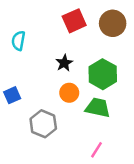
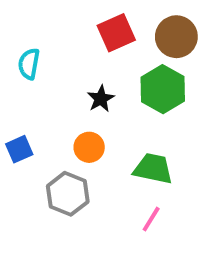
green hexagon: (103, 74) -> (163, 89), moved
orange circle: (69, 93) -> (89, 147), moved
pink line: (96, 150) -> (151, 219), moved

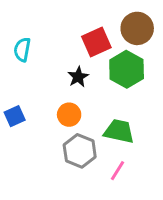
red square: (116, 33) -> (96, 42), moved
gray hexagon: (68, 194) -> (80, 151), moved

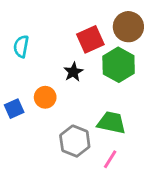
orange circle: (69, 115) -> (45, 97), moved

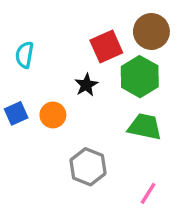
blue square: (14, 109) -> (16, 113), moved
green trapezoid: (111, 123) -> (145, 127), moved
pink line: (110, 159) -> (148, 193), moved

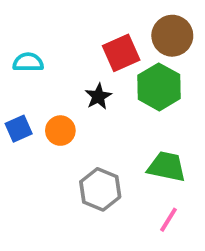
cyan semicircle: (25, 55) -> (28, 62), turned 80
green trapezoid: (145, 127) -> (167, 167), moved

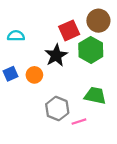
black star: (98, 96) -> (56, 55), size x1.5
pink line: (169, 220) -> (79, 122), moved, turned 40

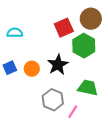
black star: (56, 55) -> (58, 65), moved
pink line: (79, 122) -> (73, 112), turned -40

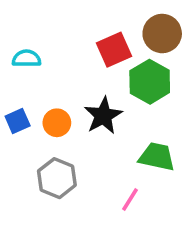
gray hexagon: (53, 100) -> (57, 178), moved

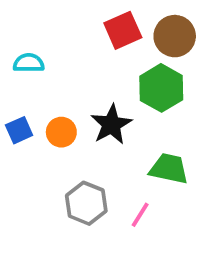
red square: (114, 50) -> (123, 30), moved
gray hexagon: (57, 178) -> (86, 203), moved

